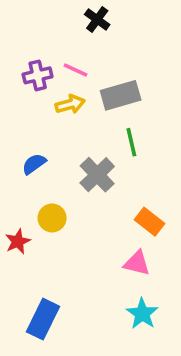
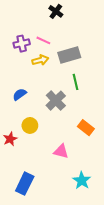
pink triangle: (137, 263) -> (61, 151), moved

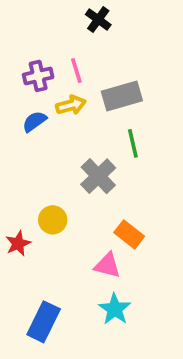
pink line: (43, 40) -> (76, 71), turned 48
blue semicircle: (20, 94) -> (34, 122), moved
orange rectangle: (86, 128) -> (129, 234), moved
cyan star: (82, 180) -> (115, 309), moved

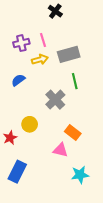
blue semicircle: (34, 122) -> (18, 80), moved
cyan star: (115, 309) -> (80, 175), moved, turned 30
blue rectangle: (44, 322) -> (17, 172), moved

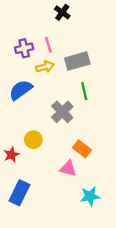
blue semicircle: (18, 80) -> (21, 90), size x1.5

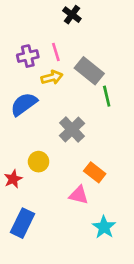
gray rectangle: (77, 61) -> (89, 71), turned 55
green line: (84, 91) -> (107, 96), moved
cyan star: (90, 196) -> (104, 227), turned -30

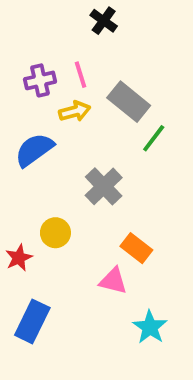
green line: (107, 96) -> (154, 138), turned 50

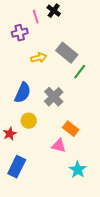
pink line: (80, 75) -> (36, 17), moved
purple cross: (40, 80) -> (20, 33), moved
blue semicircle: (34, 150) -> (23, 93), moved, turned 150

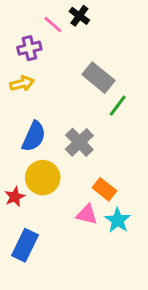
pink line: (36, 17) -> (53, 25), turned -32
yellow arrow: (39, 58) -> (22, 83), moved
yellow circle: (29, 121) -> (43, 178), size x1.5
cyan star: (78, 170) -> (118, 220), moved

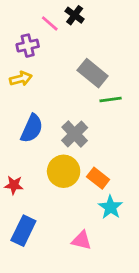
green line: (118, 106) -> (111, 99), turned 45
yellow circle: (43, 178) -> (64, 171), moved
red star: (15, 197) -> (14, 185), turned 30
pink triangle: (87, 214) -> (82, 240), moved

